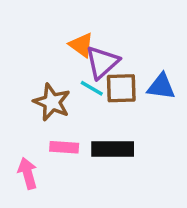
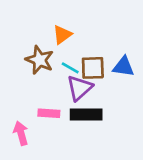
orange triangle: (81, 45) -> (62, 35), turned 48
purple triangle: (102, 62) -> (79, 88), moved
brown star: (52, 102) -> (40, 60), moved

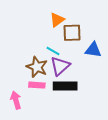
orange triangle: (62, 35) -> (57, 20), moved
brown star: (40, 60) -> (37, 67), moved
brown square: (93, 68) -> (72, 33), moved

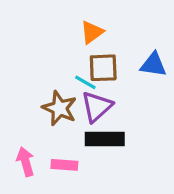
brown square: (72, 33) -> (103, 68), moved
blue triangle: (93, 50) -> (153, 65), moved
pink rectangle: (37, 85) -> (64, 165), moved

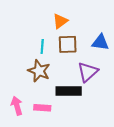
cyan line: (85, 82) -> (42, 47), moved, turned 64
purple triangle: (97, 107) -> (88, 72), moved

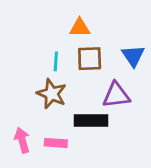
orange triangle: (60, 21) -> (80, 28), turned 35
blue triangle: (100, 42) -> (133, 56), turned 48
purple triangle: (88, 72) -> (116, 95), turned 35

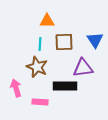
orange triangle: (80, 28) -> (47, 21), moved
pink arrow: (22, 140) -> (16, 88), moved

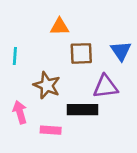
cyan line: (40, 44) -> (15, 56), moved

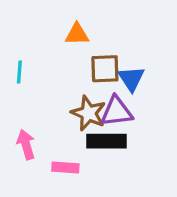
blue triangle: (121, 51) -> (131, 79), moved
brown star: (47, 85) -> (88, 113), moved
purple triangle: (106, 87) -> (116, 112), moved

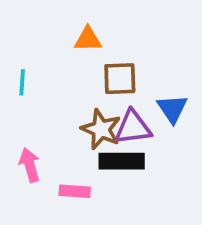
blue triangle: (131, 79) -> (172, 109), moved

